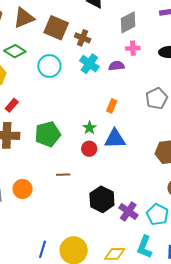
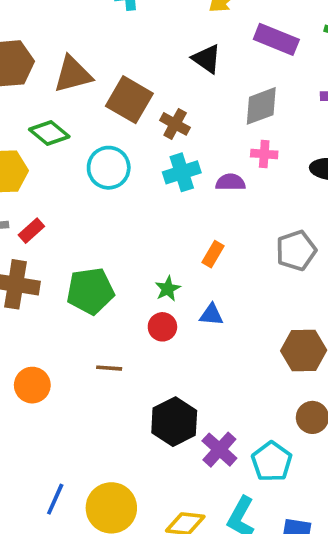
cyan cross: (89, 64) -> (182, 172), turned 30
blue triangle: (115, 139) -> (211, 315), size x0.6

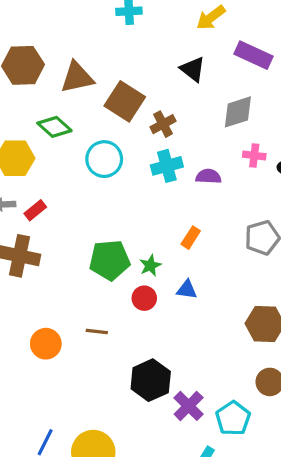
brown cross: (175, 124) -> (163, 124), turned 30
pink cross: (264, 154) -> (254, 155), moved
green pentagon: (90, 291) -> (110, 260), moved
orange circle: (32, 385) -> (46, 344), moved

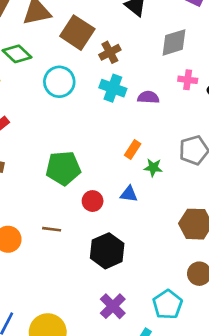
cyan cross: (167, 166) -> (113, 88), turned 35
green star: (150, 266) -> (153, 168), moved, turned 30
black hexagon: (151, 380) -> (107, 251), moved
purple cross: (189, 406) -> (113, 306), moved

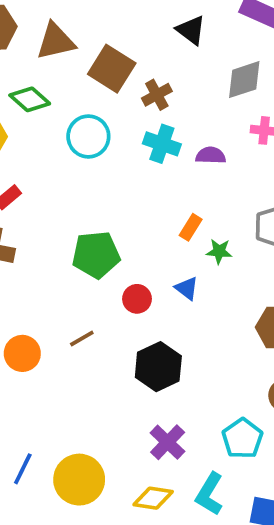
blue triangle: (129, 194) -> (187, 288), turned 30
brown line: (52, 229) -> (82, 338), turned -36

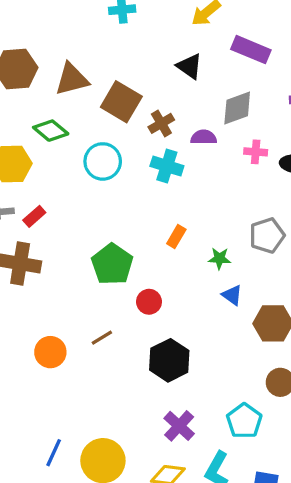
purple semicircle: (211, 155) -> (204, 137), moved
orange rectangle: (191, 227) -> (176, 236), moved
green pentagon: (96, 255) -> (112, 264), turned -30
blue triangle: (187, 288) -> (232, 295), moved

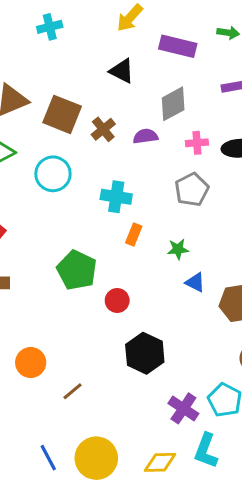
cyan cross: (167, 166) -> (116, 197), moved
gray pentagon: (267, 235) -> (192, 190), moved
brown line: (102, 338) -> (73, 391), moved
purple cross: (179, 426) -> (183, 408), moved
blue line: (54, 453) -> (48, 458), turned -44

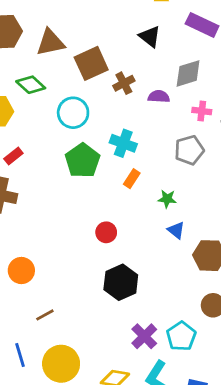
brown square: (62, 114) -> (91, 63), turned 32
green pentagon: (77, 270) -> (82, 161), moved
brown line: (73, 391) -> (45, 315), moved

